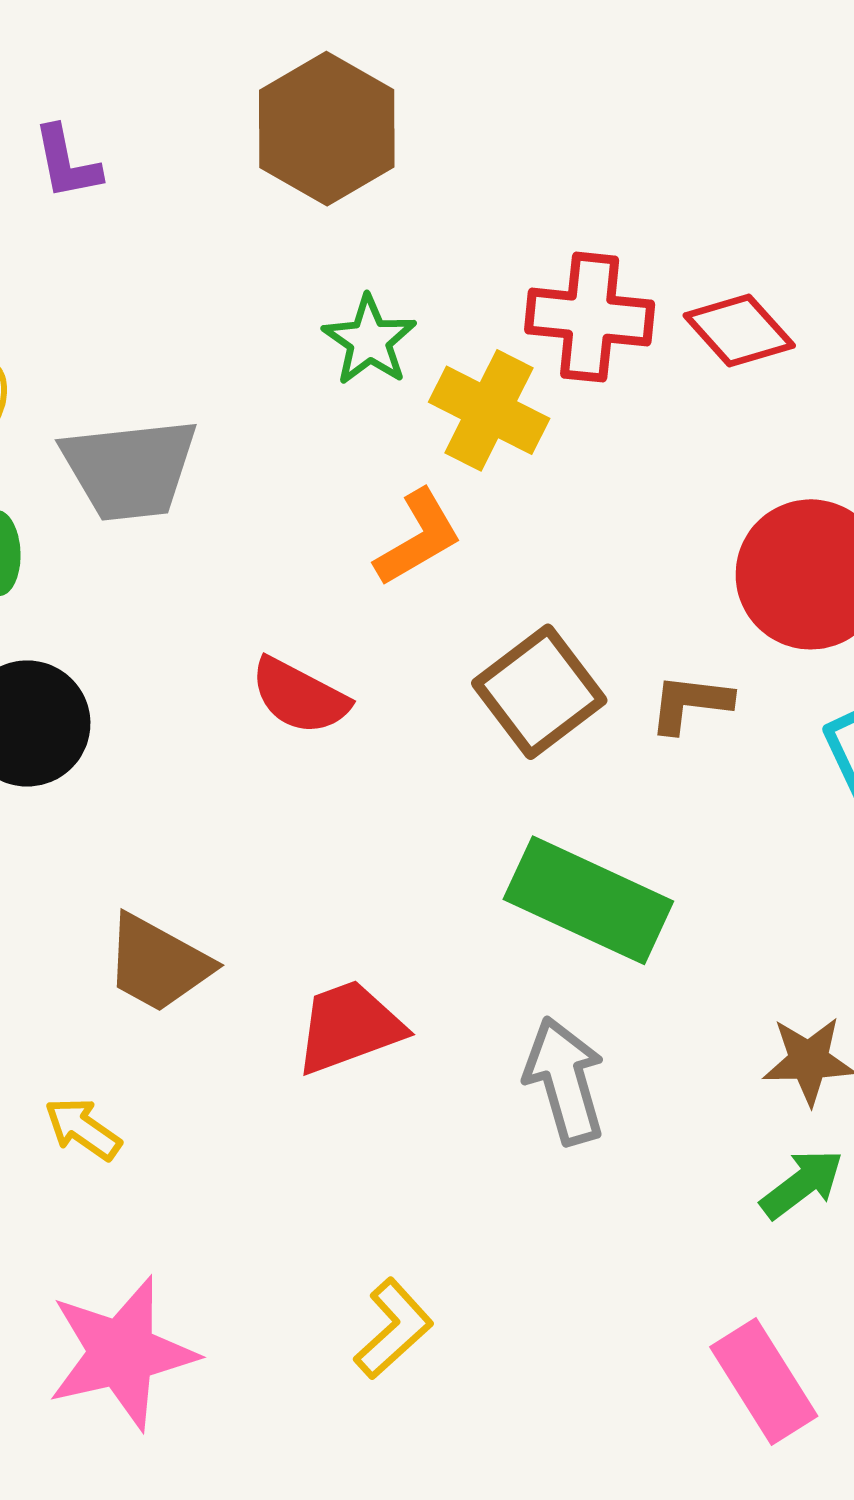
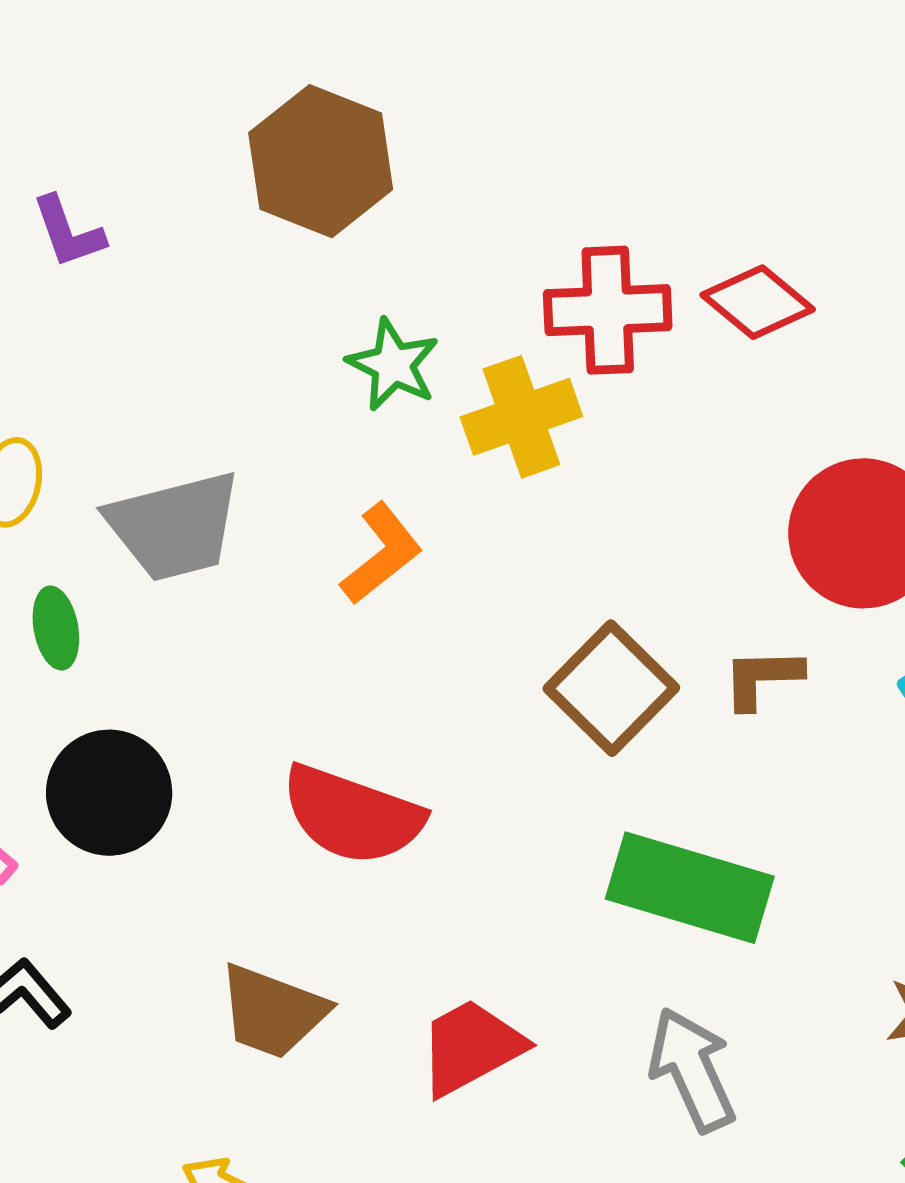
yellow cross: (489, 410) -> (521, 417), turned -38
orange L-shape: (418, 538) -> (381, 554), moved
red semicircle: (299, 696) -> (352, 815), moved, size x1.4

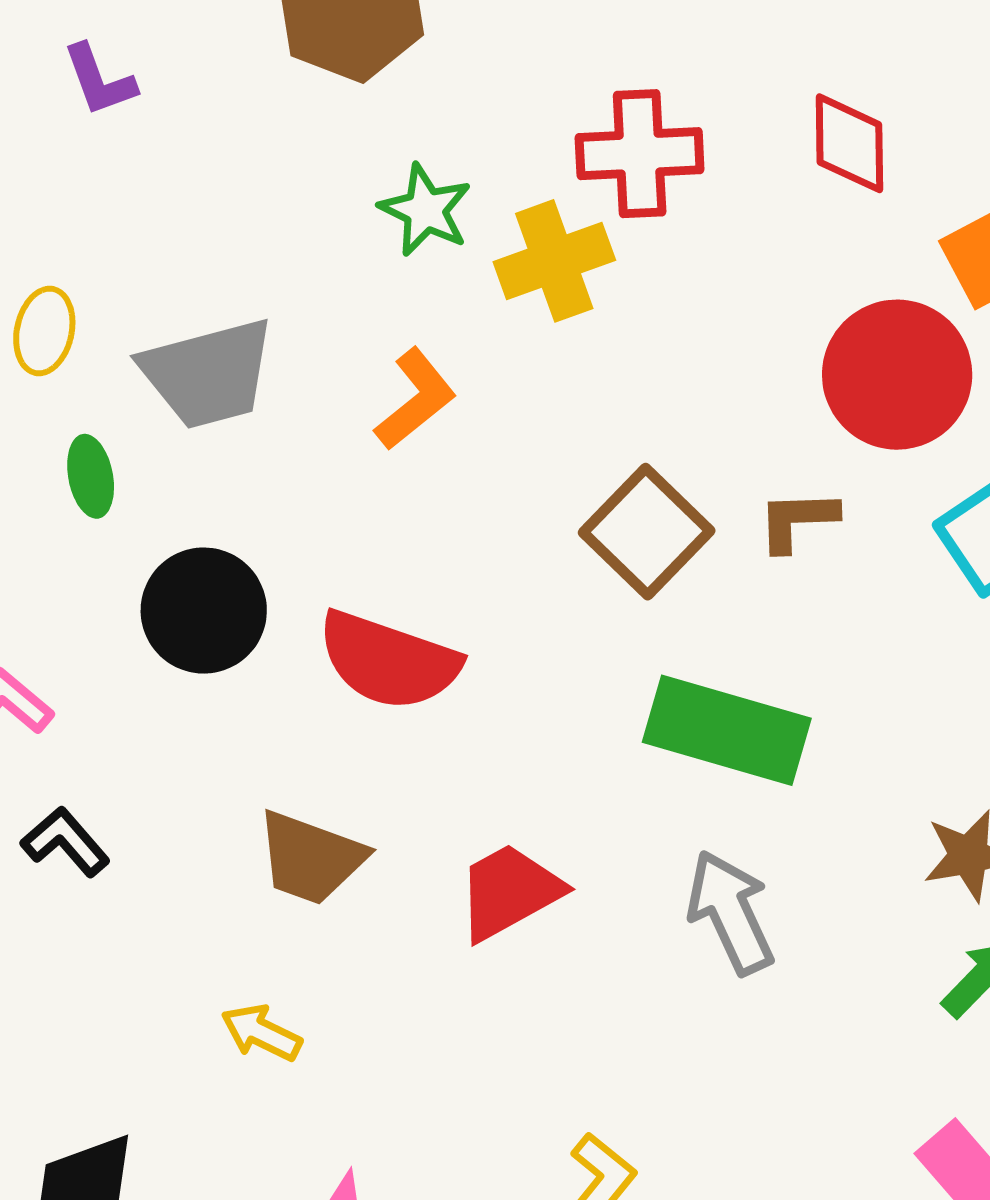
red diamond: (758, 302) -> (849, 143), moved, turned 50
black circle: (109, 793) -> (204, 611), moved

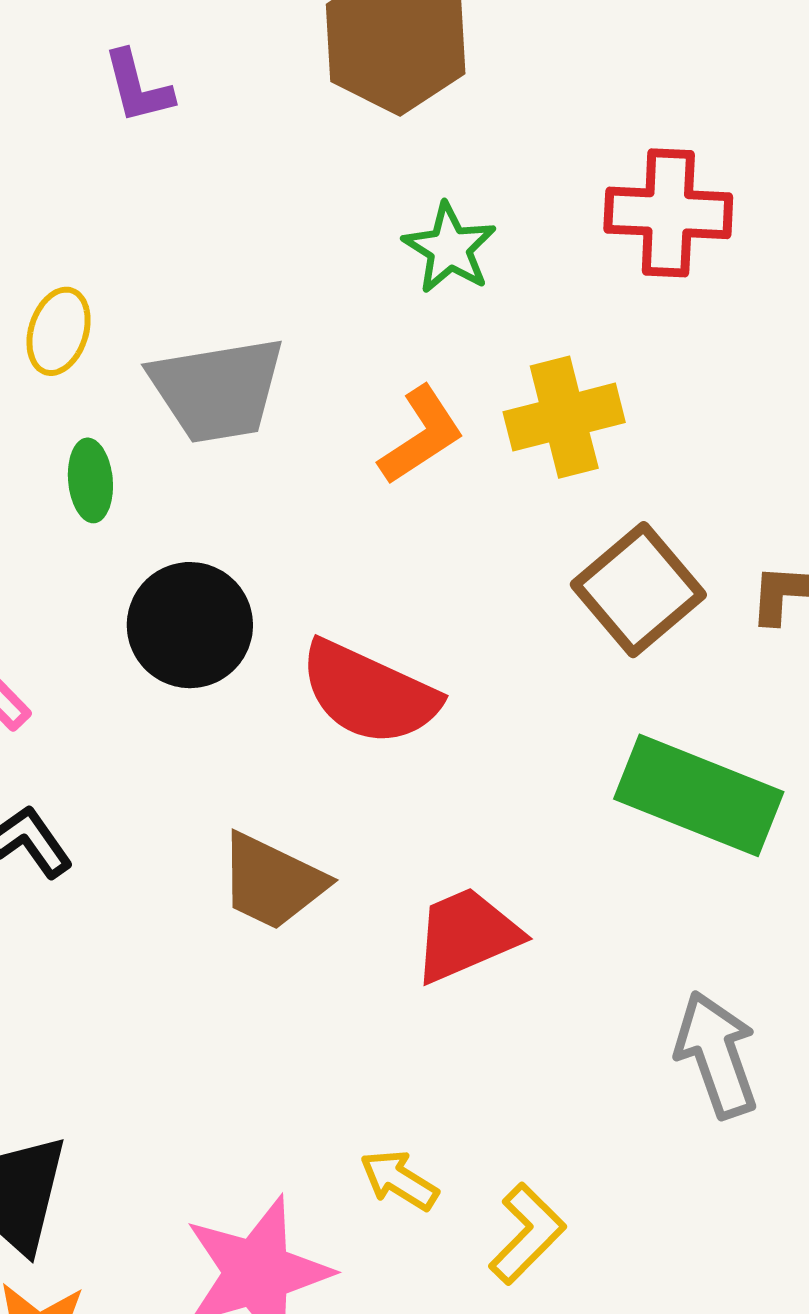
yellow cross: (554, 261) -> (564, 417), moved
gray arrow: (731, 912) -> (716, 1055), moved
yellow arrow: (261, 1033) -> (399, 1180), moved

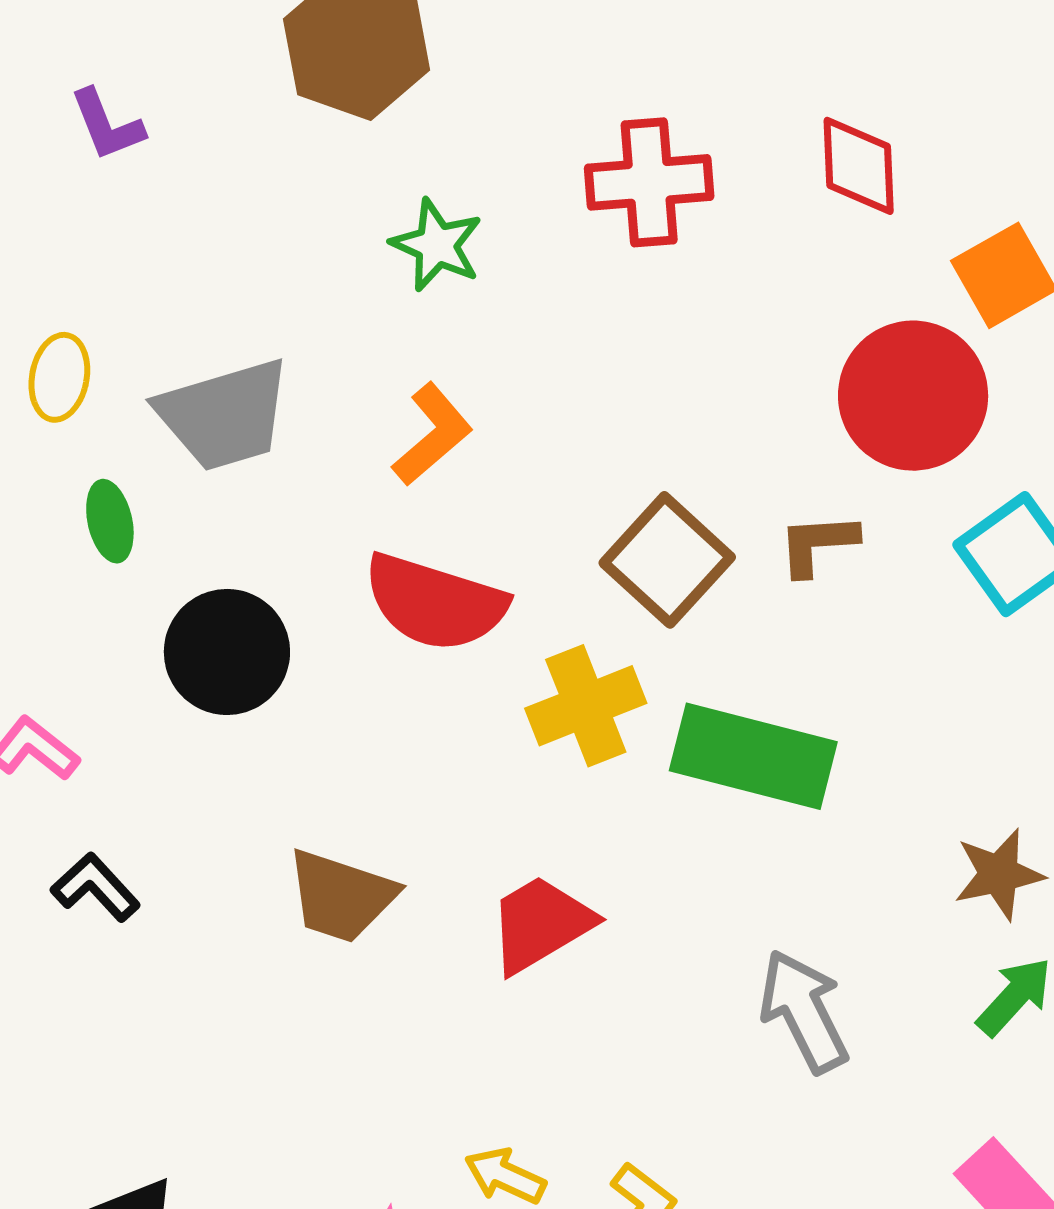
yellow cross: (564, 417) -> (586, 706), moved
red semicircle: (369, 693) -> (435, 602), moved

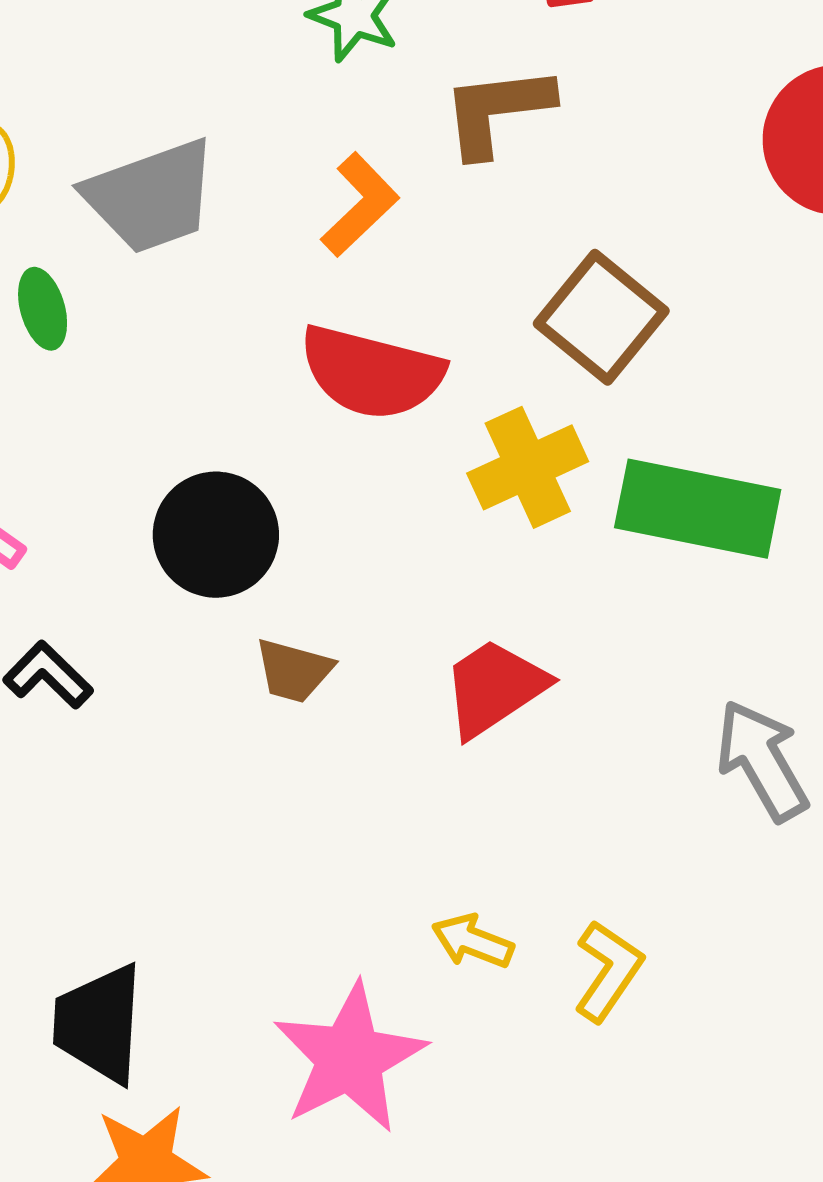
brown L-shape: (818, 544) -> (497, 111), moved, size x1.4
black circle: (227, 652) -> (216, 535), moved
brown trapezoid: (341, 896) -> (294, 671), size x0.7

